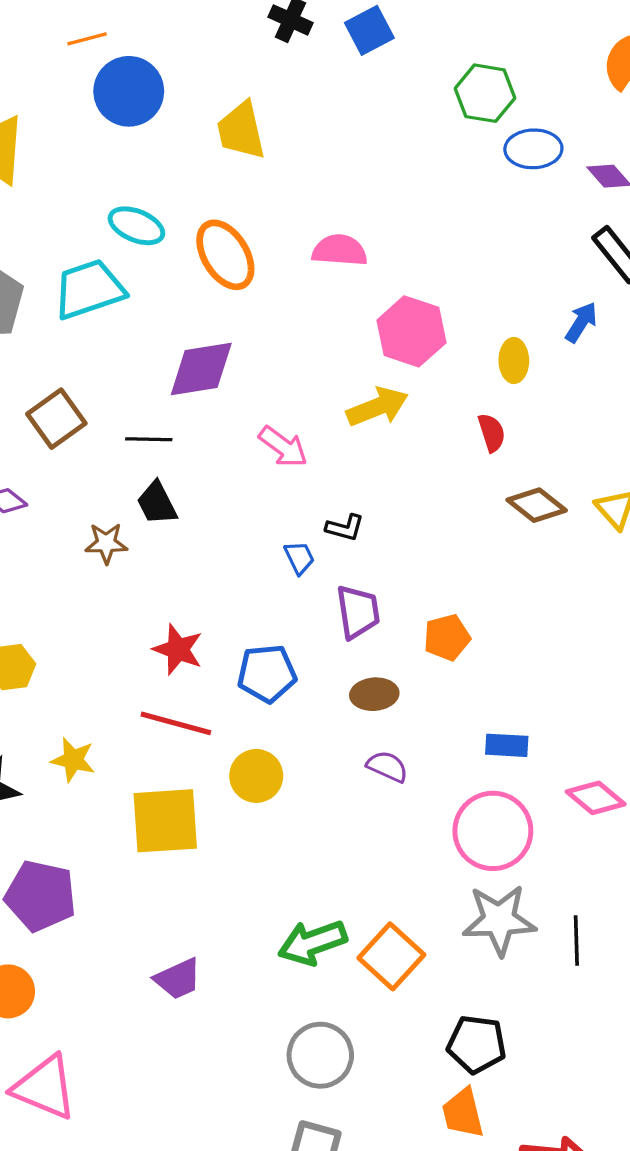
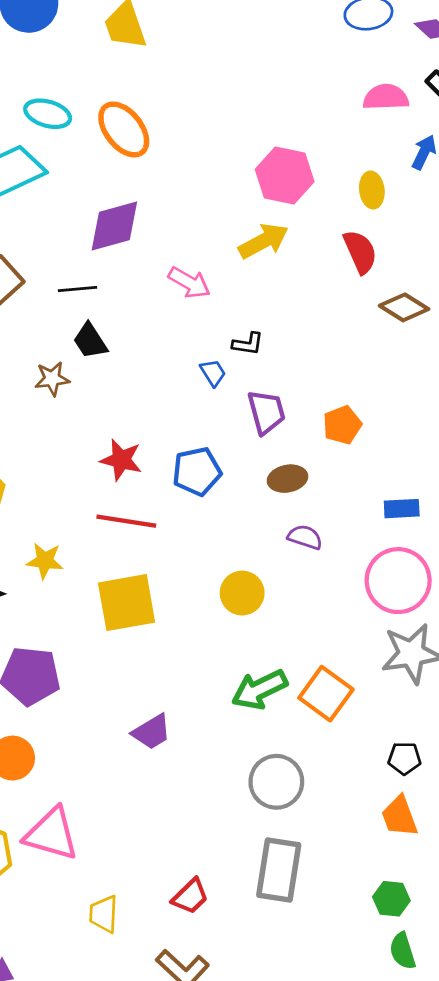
pink semicircle: (340, 250) -> (386, 97), moved
red semicircle: (492, 433) -> (360, 252), size x1.4
yellow circle: (256, 776) -> (242, 593), moved
black pentagon: (477, 1044) -> (404, 758), size x0.7

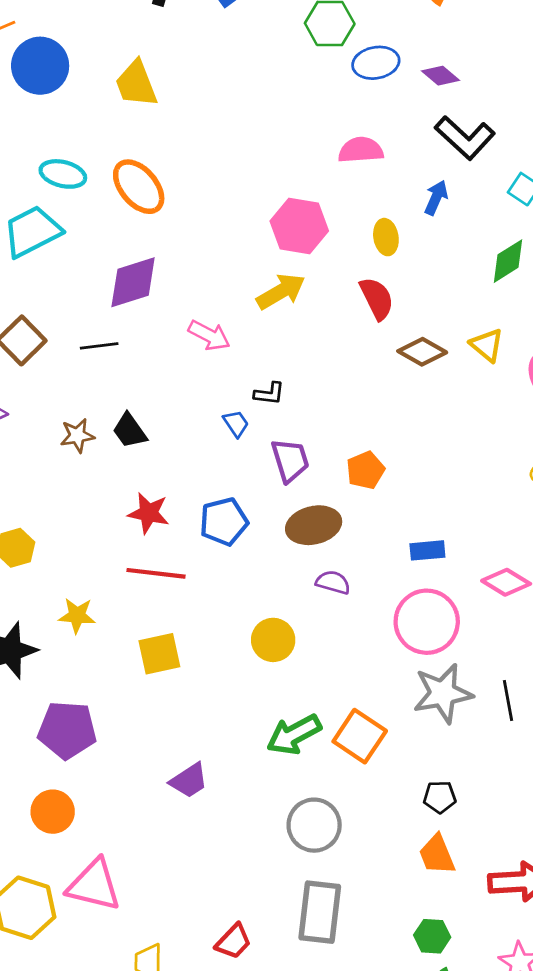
pink semicircle: (386, 97) -> (361, 150), moved
black trapezoid: (90, 341) -> (130, 431), moved
brown ellipse: (287, 479) -> (314, 525), size x1.4
yellow square: (127, 603) -> (159, 654), size x0.7

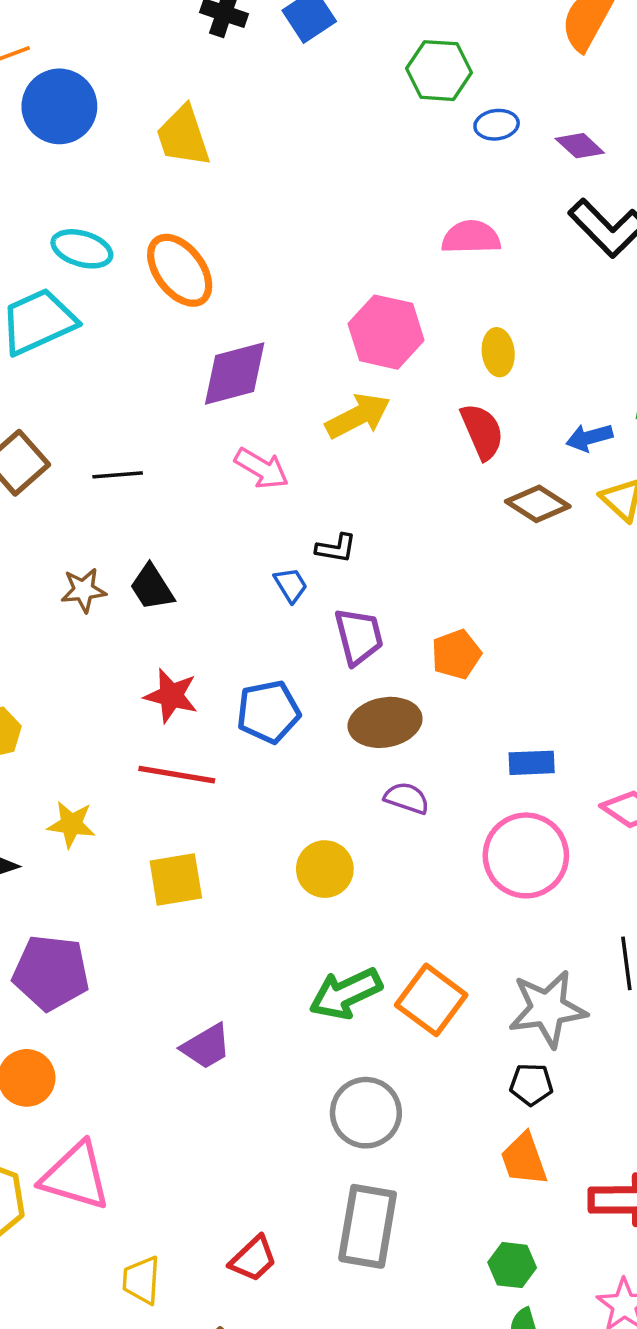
blue ellipse: (376, 63) -> (497, 125), size x0.7
blue arrow: (436, 198) -> (589, 438), moved, turned -132
purple diamond: (133, 282) -> (235, 373), moved
gray star: (443, 693) -> (548, 1009), moved

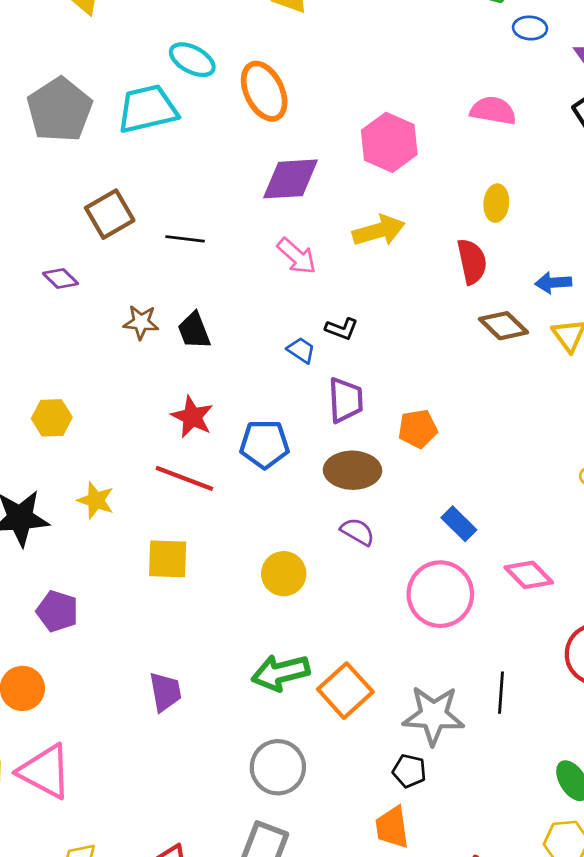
pink hexagon: (386, 332) -> (389, 142), moved
blue trapezoid: (291, 585) -> (301, 350), turned -36
blue rectangle: (532, 763) -> (459, 524), turned 36
purple pentagon: (51, 973) -> (57, 611), size x0.7
purple trapezoid: (206, 1046) -> (165, 692), turned -81

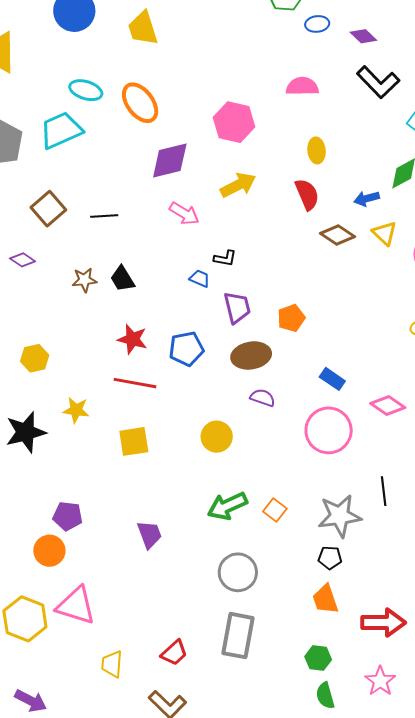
purple pentagon: (57, 611) -> (68, 516), moved
orange square: (345, 691) -> (275, 510), size x0.6

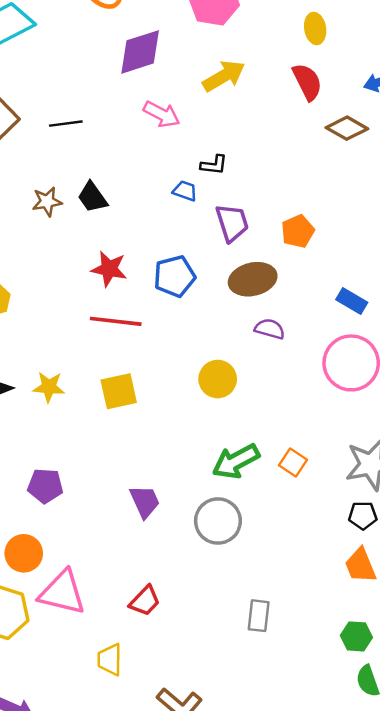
yellow star: (76, 410) -> (49, 387), moved
orange circle: (49, 551) -> (24, 553), moved
gray circle: (238, 572) -> (218, 521), moved
gray rectangle: (238, 636) -> (259, 616), size x0.6
red trapezoid: (174, 653) -> (145, 601), moved

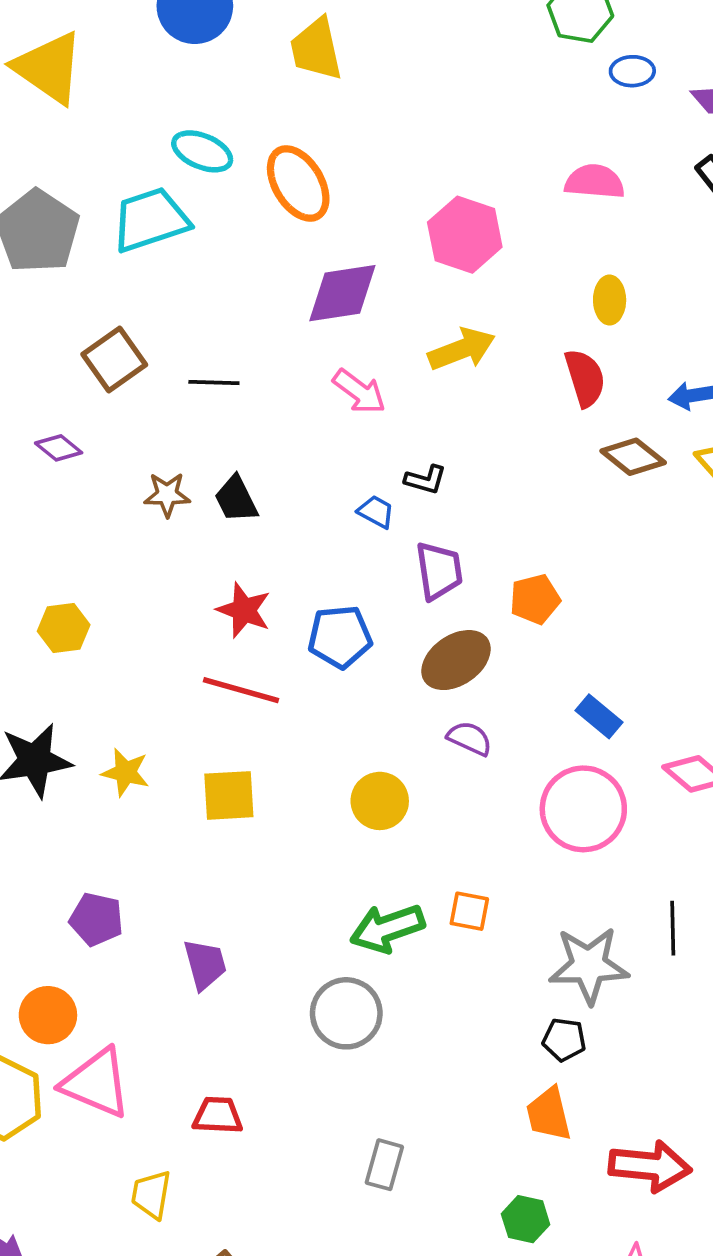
brown ellipse: (253, 279) -> (456, 660), turned -30
orange square: (293, 463) -> (469, 911), moved, turned -32
purple trapezoid: (145, 501) -> (205, 964), moved
red trapezoid: (145, 601) -> (218, 1115), turned -140

